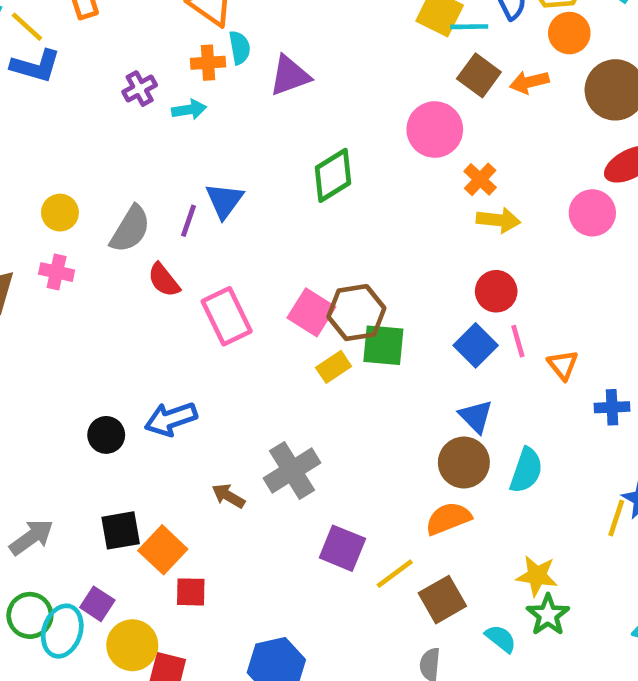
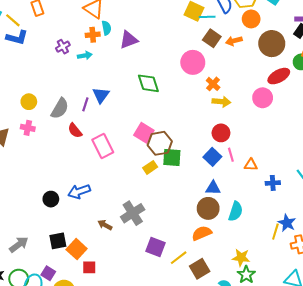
green diamond: (333, 175) -> (148, 83), turned -75
pink square: (311, 312) -> (144, 133), moved
orange triangle: (563, 365) -> (251, 165), turned -48
blue triangle: (476, 416) -> (213, 188), turned -42

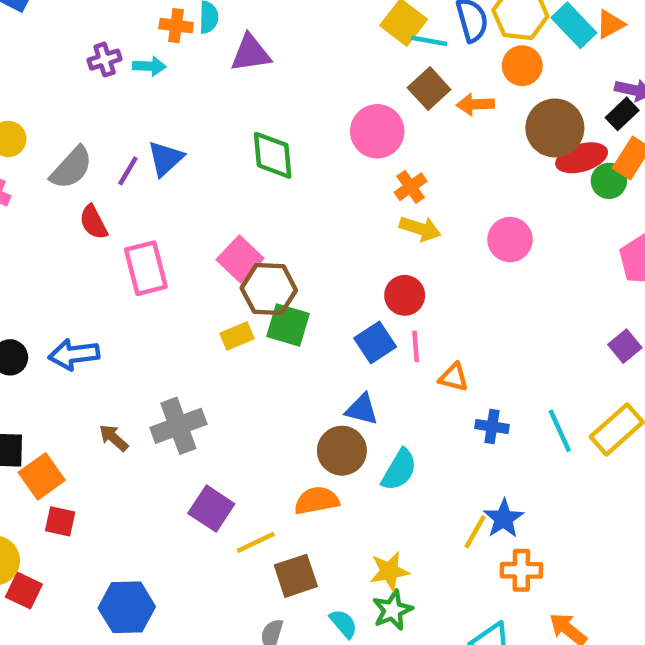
purple cross: (63, 47) -> (105, 60), moved
red ellipse: (279, 76) -> (582, 158), moved
yellow star: (241, 258) -> (389, 571), turned -30

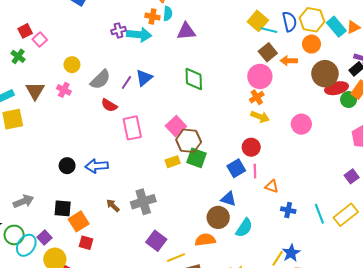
cyan arrow: (149, 66) -> (139, 35), size x1.6
pink circle: (377, 131) -> (260, 76), moved
red semicircle: (93, 222) -> (109, 105), turned -35

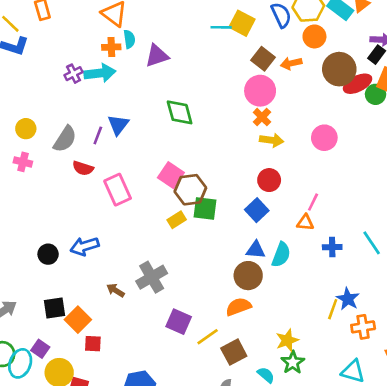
cyan line: (269, 30) -> (221, 27), moved
pink line: (255, 171) -> (313, 202), moved, turned 40
cyan semicircle: (244, 228) -> (281, 255), moved

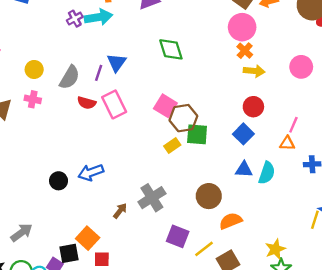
pink rectangle: (118, 190) -> (114, 104), moved
brown circle: (248, 276) -> (209, 196), moved
brown arrow: (116, 290) -> (120, 211), turned 98
black square: (55, 308) -> (69, 253), moved

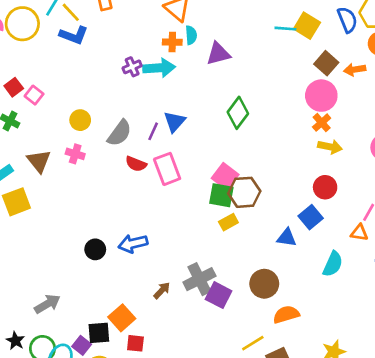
green diamond: (171, 49) -> (238, 113), turned 48
green square: (197, 134) -> (221, 195), moved
blue triangle: (244, 170) -> (287, 238), moved
purple square: (178, 236) -> (219, 295), moved

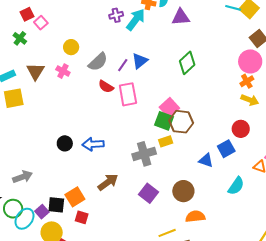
cyan arrow: (159, 68) -> (136, 20), turned -60
gray cross: (199, 279) -> (144, 154), moved
brown arrow: (162, 290) -> (108, 182), size x1.5

